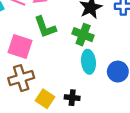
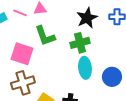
green cross: (83, 35) -> (80, 43), turned -36

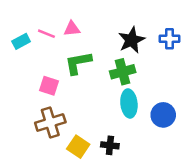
green L-shape: (45, 36) -> (78, 63), turned 100
pink square: (22, 54) -> (49, 86), size x0.7

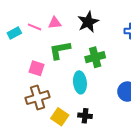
black star: (131, 40) -> (88, 22), moved
cyan ellipse: (129, 103) -> (80, 82), moved

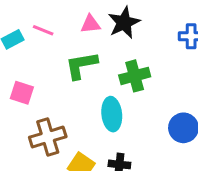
pink triangle: (55, 23) -> (90, 24), moved
pink square: (37, 68) -> (22, 93), moved

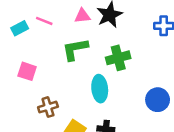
brown cross: (48, 137) -> (48, 107), size x0.7

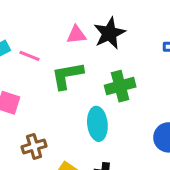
pink line: (44, 21) -> (29, 56), moved

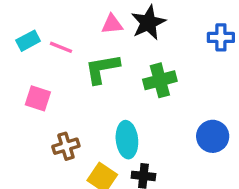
cyan ellipse: (97, 124) -> (127, 140), moved

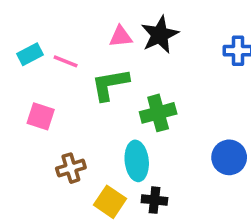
green cross: (160, 80) -> (158, 113), moved

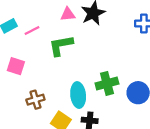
pink line: (66, 61) -> (32, 30), turned -49
green cross: (158, 113) -> (107, 83), moved

